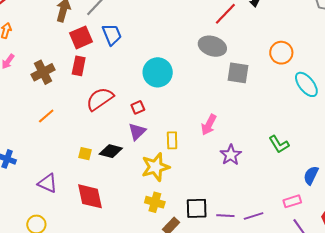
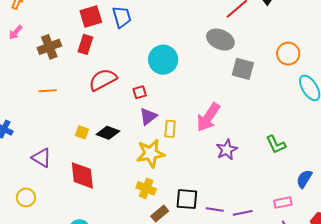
orange line: (46, 116) -> (48, 91), turned 30
pink arrow: (209, 125) -> (208, 117), size x1.4
purple triangle: (137, 132) -> (148, 116), moved

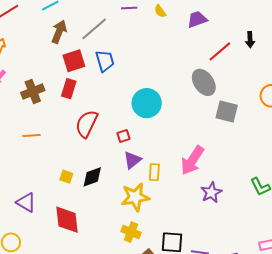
gray ellipse: (220, 40) -> (204, 82), turned 32
red semicircle: (103, 80) -> (87, 124), turned -36
black diamond: (108, 133) -> (92, 177), turned -40

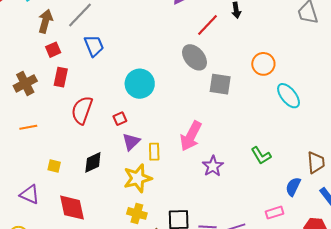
red square: (74, 61) -> (53, 50), moved, size x0.7
yellow square: (66, 177) -> (54, 166), moved

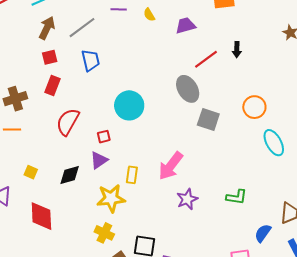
brown cross: (25, 83) -> (15, 99), moved
purple triangle: (131, 142) -> (99, 160), moved
green L-shape: (261, 156) -> (236, 197), turned -60

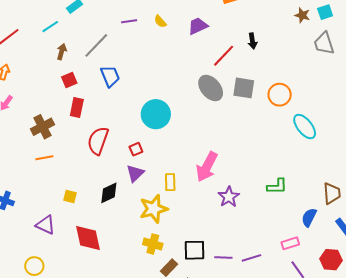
brown arrow: (47, 28) -> (62, 52), size x0.7
gray square: (208, 120) -> (244, 88), moved

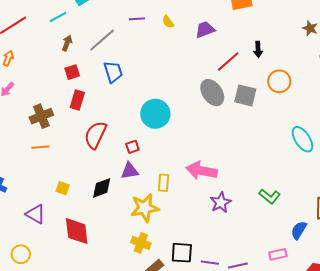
orange circle: (280, 95) -> (279, 81), moved
pink arrow: (207, 167) -> (202, 171), turned 68
purple triangle: (135, 173) -> (130, 171), turned 30
green L-shape: (277, 186) -> (270, 196), turned 35

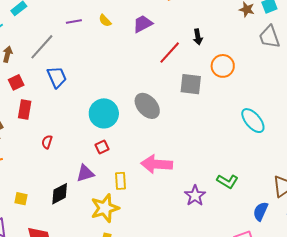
gray ellipse: (212, 93) -> (147, 106), moved
red semicircle: (95, 135) -> (47, 142), size x0.5
red square: (132, 147) -> (102, 147), moved
purple star: (221, 203) -> (195, 196), moved

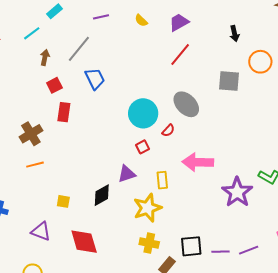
purple line: (74, 22) -> (101, 17), moved
red line: (170, 53) -> (180, 55), moved
red semicircle: (47, 142) -> (168, 131), moved, turned -152
purple star: (195, 196) -> (237, 192), size x1.4

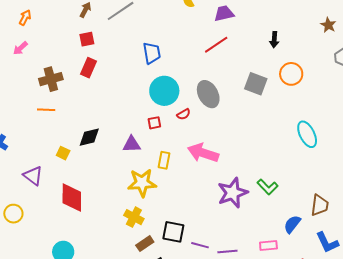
blue trapezoid: (95, 79) -> (152, 53), moved
black diamond: (102, 195) -> (89, 137), moved

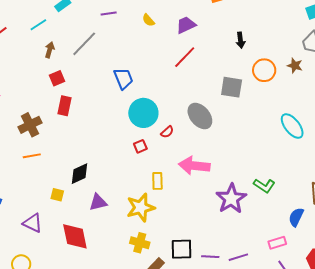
brown star: (328, 25) -> (295, 66), moved
gray ellipse: (208, 94) -> (200, 116), moved
purple triangle: (132, 144) -> (98, 202), moved

